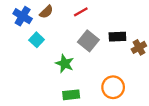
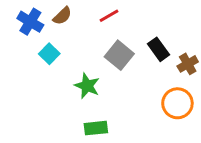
black rectangle: (117, 37) -> (159, 49), turned 56
orange circle: (113, 87) -> (177, 103), moved

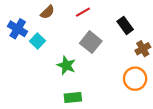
blue cross: (30, 22) -> (18, 29), moved
black rectangle: (159, 49) -> (125, 25), moved

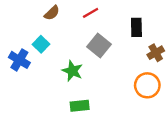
black rectangle: (125, 25) -> (136, 27), turned 35
blue cross: (18, 29) -> (19, 60), moved

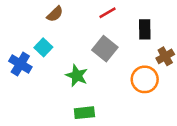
red line: (91, 13) -> (108, 13), moved
orange circle: (147, 85) -> (145, 79), moved

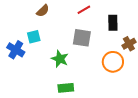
cyan square: (43, 47) -> (34, 37), turned 32
gray square: (105, 49) -> (82, 38), turned -30

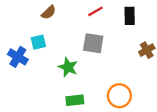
black rectangle: (113, 23) -> (130, 16), moved
orange circle: (113, 62) -> (119, 96), moved

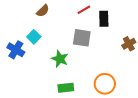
black rectangle: (130, 16) -> (104, 19), moved
cyan square: (38, 42) -> (34, 37), turned -32

